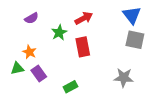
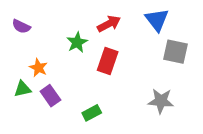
blue triangle: (132, 15) -> (157, 20), moved
purple semicircle: (32, 18) -> (21, 26), moved, turned 56
red rectangle: (83, 47) -> (108, 61), turned 30

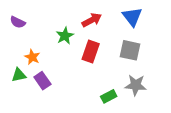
gray square: (176, 52) -> (130, 50), moved
green rectangle: (92, 113) -> (109, 96), moved

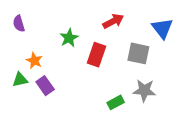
blue triangle: (132, 17) -> (162, 28), moved
red arrow: (92, 20) -> (113, 21), moved
purple semicircle: (18, 22) -> (19, 24), turned 48

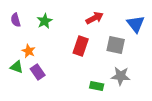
green star: (69, 38) -> (45, 21), moved
green triangle: (20, 80) -> (17, 67), turned 32
green rectangle: (116, 102) -> (97, 86), turned 40

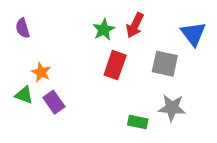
red arrow: (95, 18) -> (135, 25), turned 144
green star: (45, 21) -> (104, 30), moved

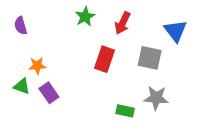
green star: (104, 30) -> (85, 17), moved
orange star: (41, 72) -> (37, 66), turned -30

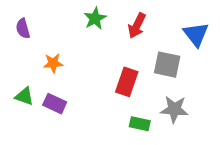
red rectangle: (104, 59) -> (127, 82), moved
orange star: (37, 66) -> (53, 63), moved
purple rectangle: (49, 93) -> (55, 104), turned -30

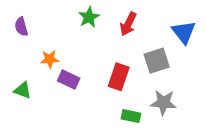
gray square: (167, 65) -> (157, 61), turned -30
purple rectangle: (55, 104) -> (69, 80), moved

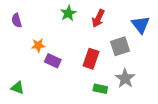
green triangle: (23, 90) -> (18, 88), moved
gray star: (163, 103) -> (125, 78), turned 30

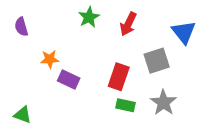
green rectangle: (100, 89) -> (125, 105), moved

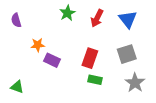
blue triangle: (184, 32) -> (128, 19), moved
gray square: (157, 61) -> (127, 54), moved
gray star: (163, 103) -> (135, 83), moved

